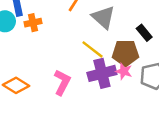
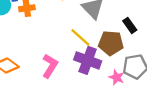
pink star: (124, 71) -> (117, 77), moved
purple cross: (102, 73) -> (88, 60), turned 30

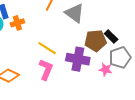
black rectangle: (130, 25) -> (111, 36), moved
yellow line: (80, 37) -> (47, 48), moved

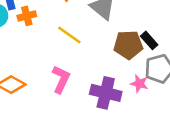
yellow line: (47, 48) -> (69, 35), moved
purple cross: (78, 59) -> (106, 93), moved

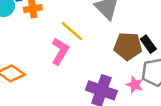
pink L-shape: (61, 79) -> (60, 51), moved

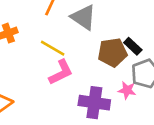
pink L-shape: (60, 51) -> (61, 72), moved, turned 44

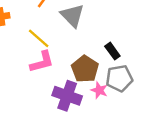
brown pentagon: (112, 52) -> (85, 69), moved, turned 30

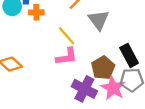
black rectangle: (112, 51) -> (129, 55), size x1.5
pink star: (99, 90) -> (113, 88), size x1.6

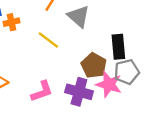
black rectangle: (129, 55) -> (118, 47), turned 35
pink L-shape: (67, 56) -> (42, 91), moved

